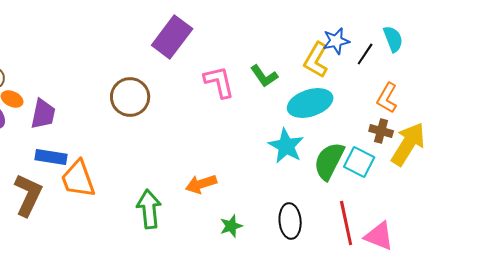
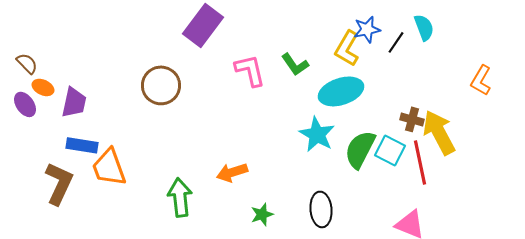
orange L-shape: (387, 98) -> (481, 80), moved
yellow arrow: (408, 144) -> (439, 132), turned -60
red line: (346, 223) -> (420, 162), moved

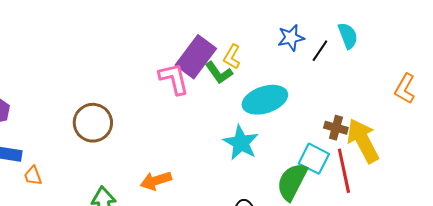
purple rectangle: (203, 25) -> (196, 57), moved
yellow L-shape: (347, 48) -> (232, 57), moved, size x0.7
brown circle: (161, 85) -> (93, 123), moved
green semicircle: (360, 149) -> (292, 182), moved
orange trapezoid: (109, 167) -> (33, 176), size x0.5

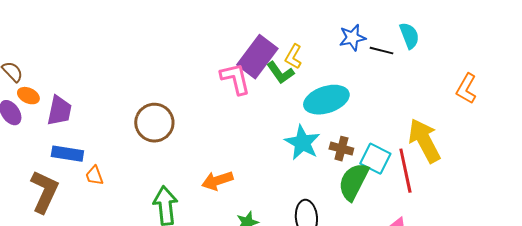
black line: (320, 51) -> (381, 51), turned 70
brown cross: (336, 128) -> (341, 149), moved

